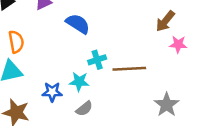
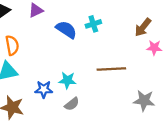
cyan cross: (97, 60) -> (93, 24), moved
gray star: (167, 105) -> (144, 101), turned -30

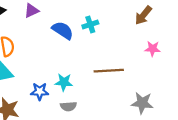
brown arrow: (143, 27) -> (143, 15), moved
gray semicircle: (72, 104) -> (68, 106), turned 35

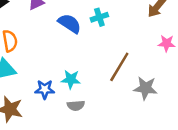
brown line: (109, 71) -> (119, 67), turned -56
gray star: (142, 103) -> (145, 88), moved

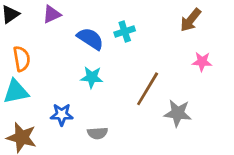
cyan star: (71, 79) -> (92, 77), moved

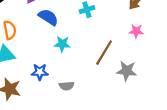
blue semicircle: (90, 39) -> (48, 17), moved
pink star: (202, 62) -> (136, 31), moved

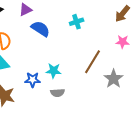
cyan star: (62, 44) -> (54, 71), moved
gray star: (127, 71) -> (114, 79), turned 30

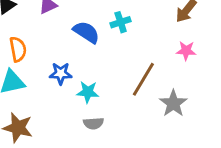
blue semicircle: (41, 29) -> (86, 32), moved
blue star: (33, 80) -> (61, 73), moved

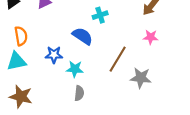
blue semicircle: (86, 32) -> (82, 36), moved
gray star: (173, 103) -> (141, 78), turned -30
gray semicircle: (93, 123) -> (79, 93), turned -80

